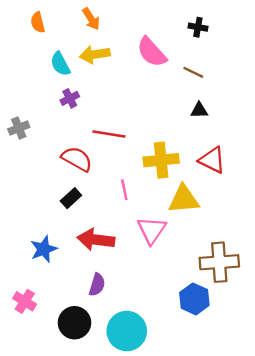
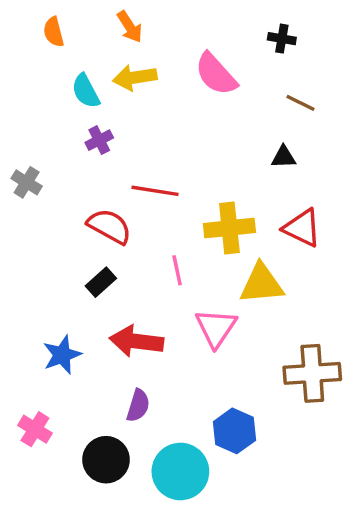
brown line: (193, 72) -> (300, 103), moved
gray cross: (19, 128) -> (27, 182), turned -36
blue hexagon: (194, 299) -> (235, 431), moved

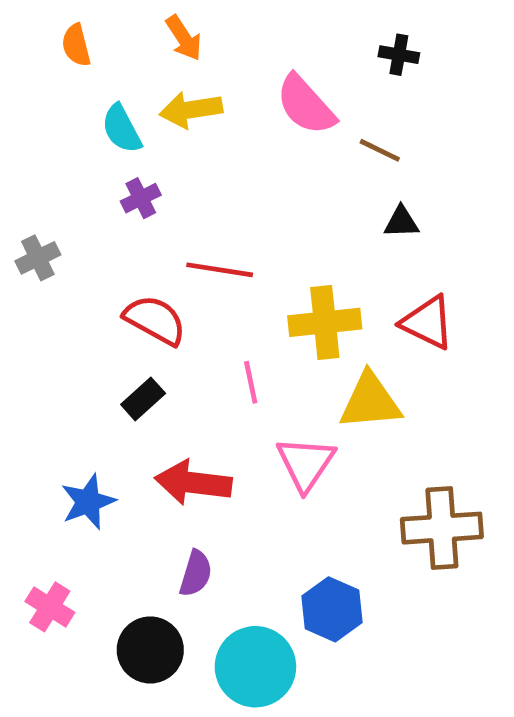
brown line: (300, 103) -> (380, 150), moved
gray cross: (27, 182) -> (38, 258), turned 32

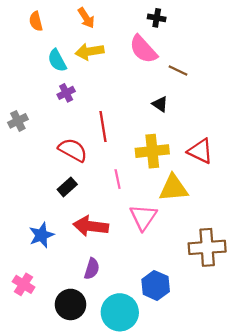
black cross: (399, 55) -> (157, 18), moved
black triangle: (401, 222) -> (160, 104), moved, turned 36
red line: (220, 270) -> (103, 126), turned 72

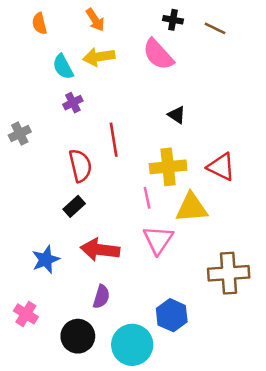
brown line: (178, 71) -> (215, 28), moved
red semicircle: (73, 150) -> (80, 166), turned 48
pink line: (118, 179) -> (147, 198), moved

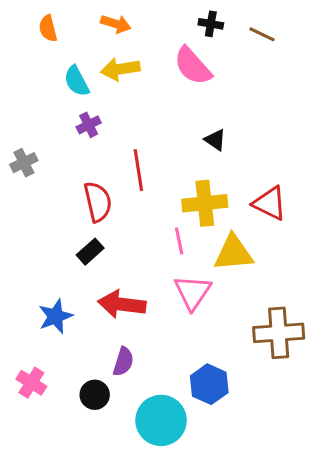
orange arrow: (95, 20) -> (116, 24), turned -40
black circle: (78, 336) -> (95, 395), moved, size x0.7

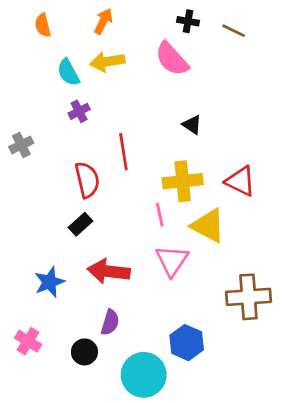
orange arrow: (116, 24) -> (103, 21), turned -80
yellow triangle: (233, 253) -> (208, 226), turned 33

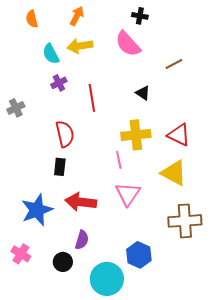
brown line: (234, 31) -> (174, 64), moved, turned -54
red line: (123, 152) -> (92, 98), moved
black rectangle: (80, 224) -> (60, 167), turned -42
yellow triangle: (208, 226) -> (174, 173), moved
blue star: (50, 282) -> (37, 210), size x1.4

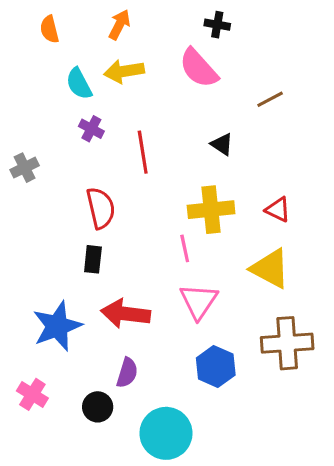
purple cross: (59, 83) -> (91, 129), turned -35
red triangle: (179, 135) -> (278, 210), size x0.7
blue hexagon: (139, 255) -> (216, 367), moved

